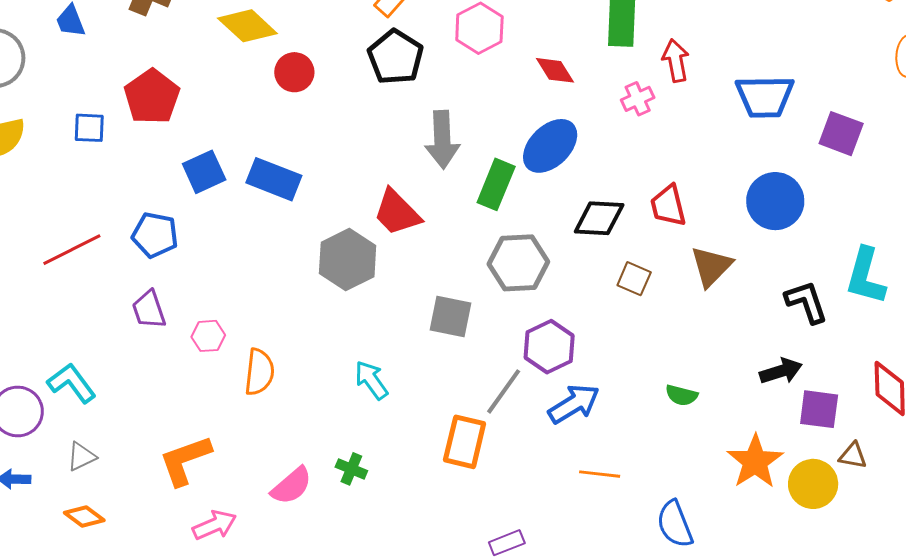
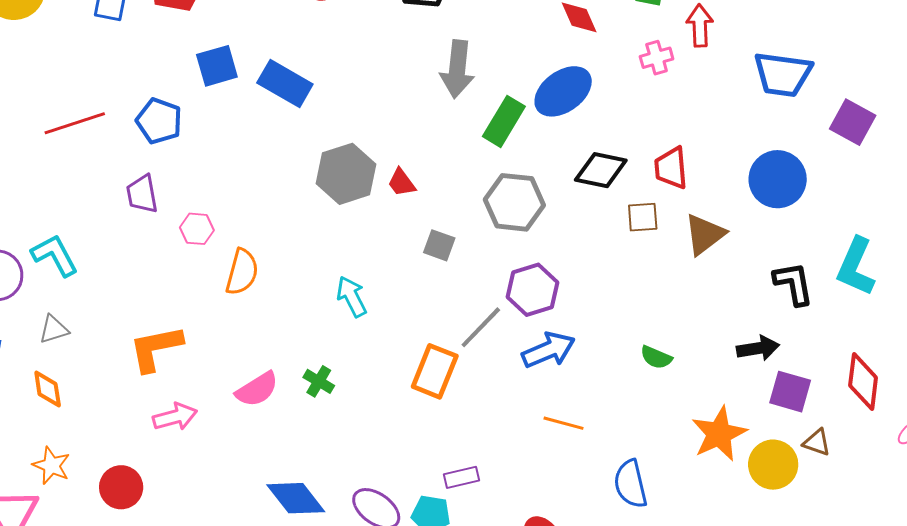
red trapezoid: (397, 212) -> (401, 183), moved, size x0.6
brown square: (634, 279) -> (643, 217), moved, turned -36
gray square: (450, 316) -> (439, 245), size x0.7
orange diamond: (84, 516) -> (48, 389), turned 36

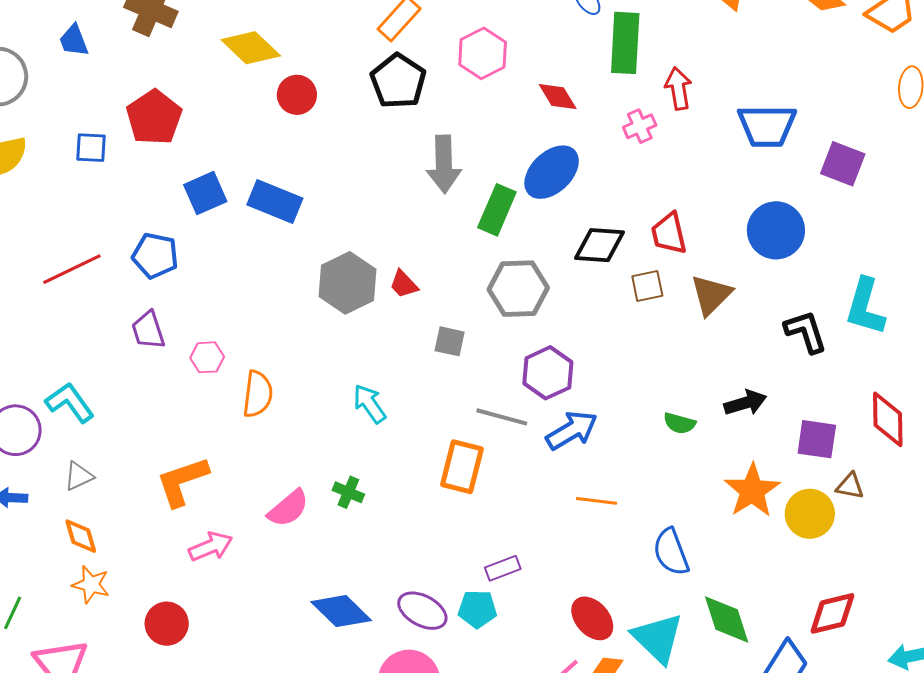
gray line: (481, 327) -> (502, 417), turned 69
black arrow: (758, 348) -> (745, 403), moved
orange star: (51, 465) -> (91, 585), moved

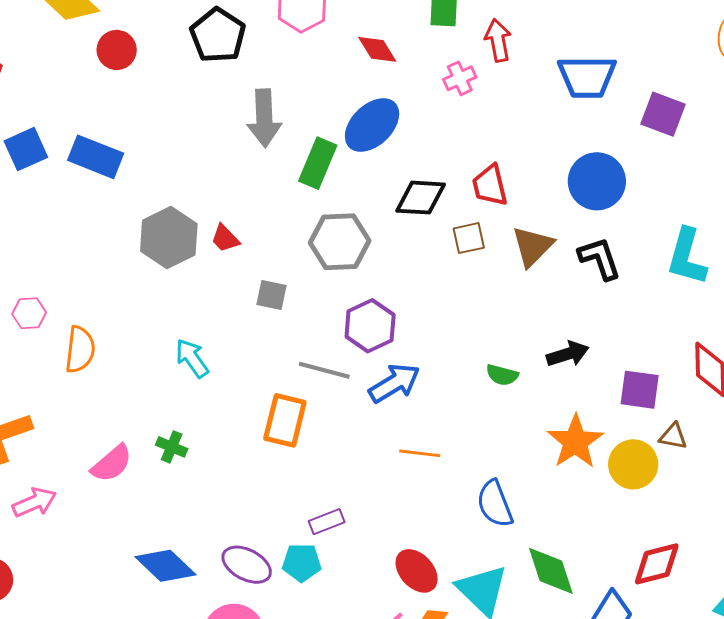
black L-shape: (806, 332) -> (600, 258), moved

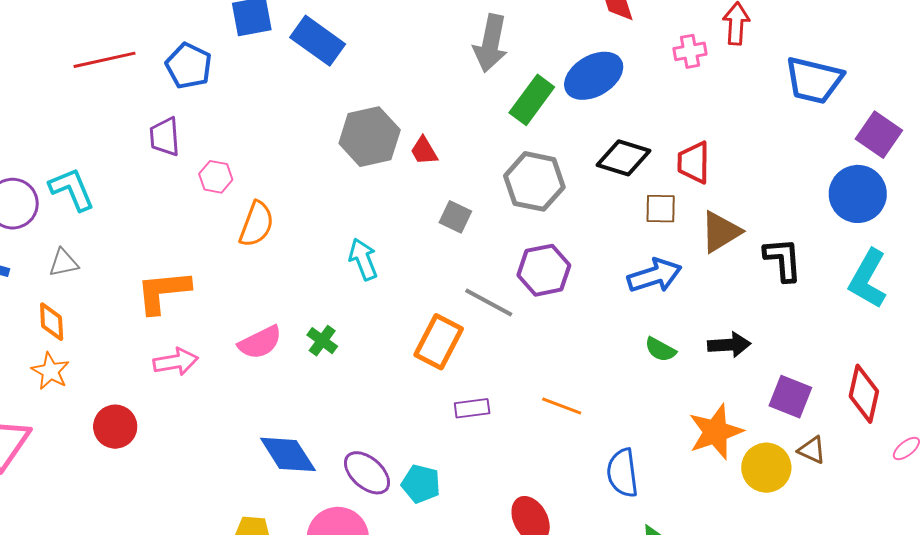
blue circle: (597, 181) -> (858, 194), moved
blue arrow: (394, 383) -> (655, 276), moved
purple rectangle: (327, 522) -> (472, 408), moved

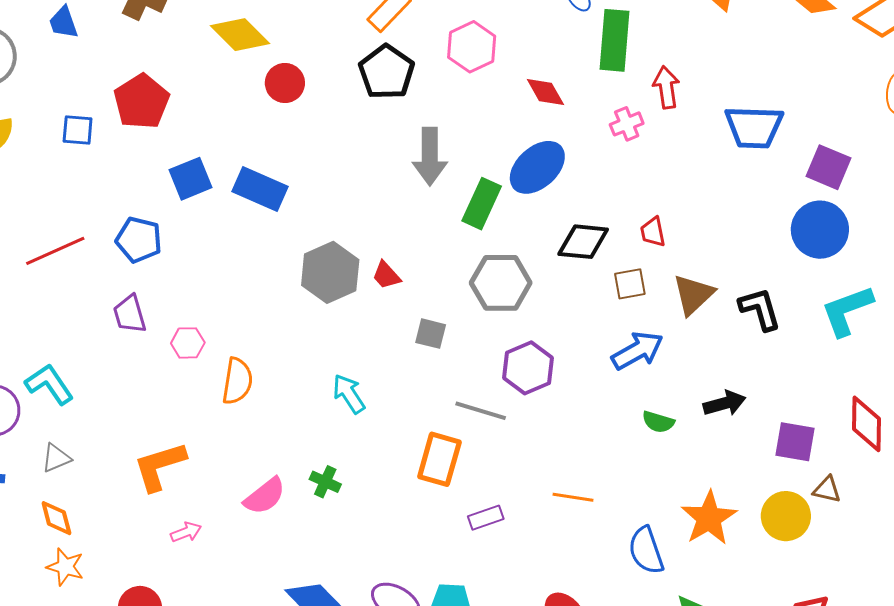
red trapezoid: (694, 162) -> (653, 232), size x0.7
cyan L-shape: (868, 279) -> (847, 311), turned 52
pink arrow: (176, 362) -> (186, 532), size x0.7
orange star: (716, 432) -> (709, 518), moved

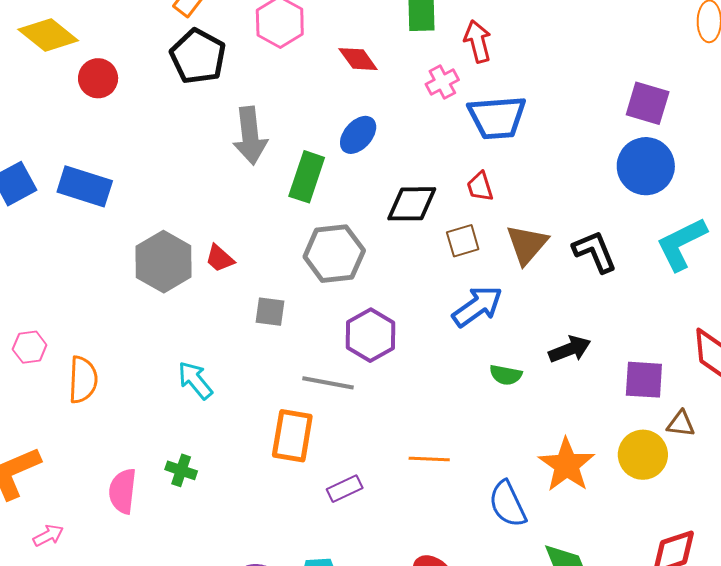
blue trapezoid: (754, 127) -> (497, 117), moved
blue ellipse: (537, 167) -> (358, 135), size x0.7
pink semicircle: (265, 496) -> (123, 491), turned 141

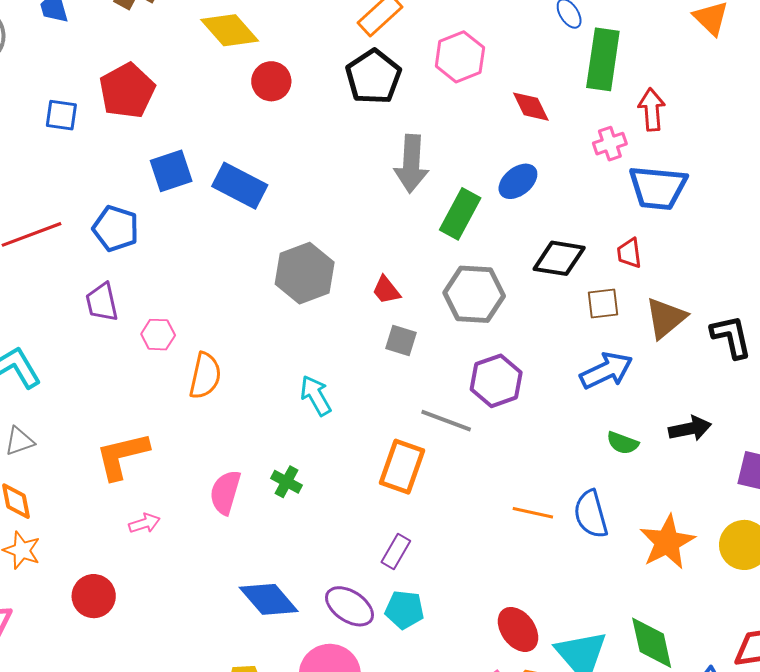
red trapezoid: (220, 258) -> (386, 290), moved
purple rectangle: (345, 489) -> (396, 551), moved, turned -44
blue semicircle: (508, 504) -> (591, 514), moved

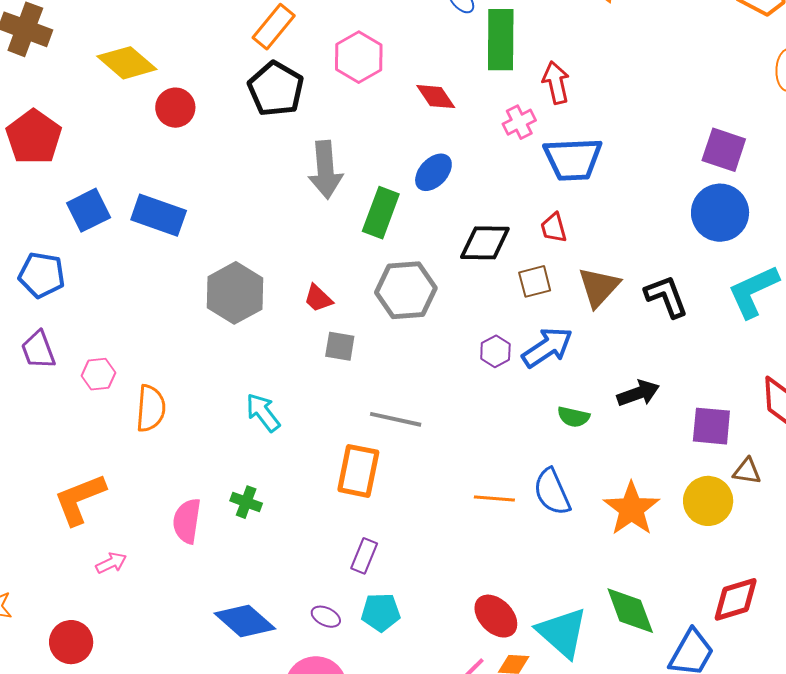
purple hexagon: (496, 381) -> (495, 351), moved, size x0.6
purple ellipse: (350, 606) -> (326, 617), size x0.6

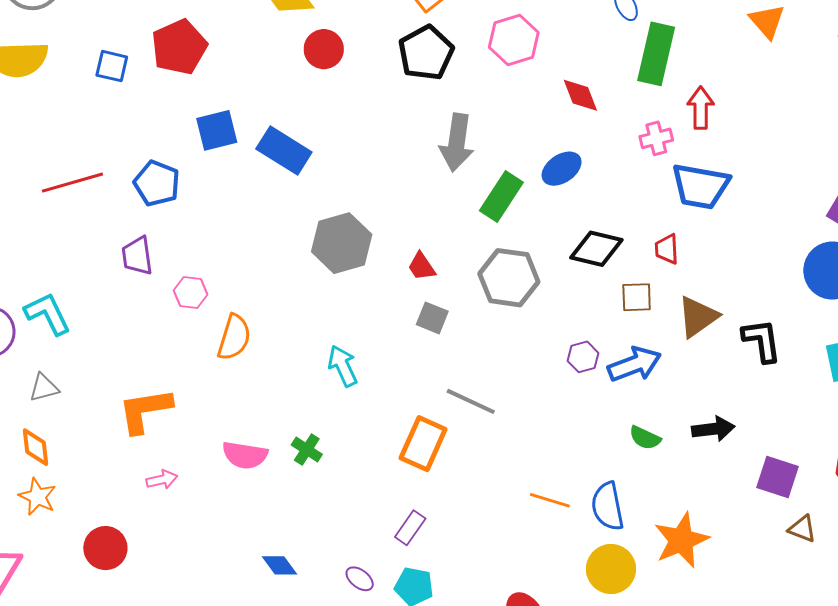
yellow circle: (708, 501) -> (611, 569), moved
pink semicircle: (187, 521) -> (245, 455), turned -102
blue diamond: (245, 621) -> (280, 565), size x0.6

